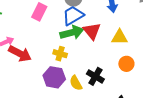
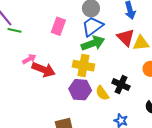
red triangle: (92, 31) -> (126, 37), moved
yellow cross: (60, 54) -> (83, 66), size x1.5

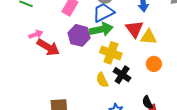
yellow cross: (83, 66) -> (111, 53), moved
purple hexagon: (80, 90) -> (79, 35), moved

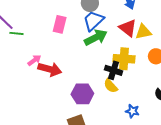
purple hexagon: (79, 35) -> (82, 94), moved
yellow cross: (111, 53) -> (124, 59), moved
black cross: (122, 75) -> (114, 70), moved

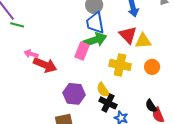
blue trapezoid: (93, 21) -> (95, 23), turned -65
pink rectangle: (60, 24) -> (82, 51), moved
pink arrow: (34, 60) -> (31, 54), turned -136
black cross: (114, 70) -> (108, 103), moved

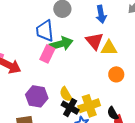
blue trapezoid: (95, 23) -> (45, 31), moved
yellow cross: (120, 65) -> (89, 106), moved, turned -35

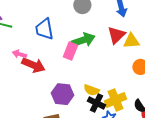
blue trapezoid: (45, 31) -> (44, 29), moved
red triangle: (94, 41) -> (116, 35), turned 30
yellow semicircle: (66, 94) -> (91, 90), turned -35

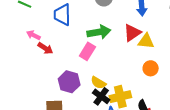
pink rectangle: (70, 51) -> (87, 51), moved
red arrow: (33, 65) -> (45, 48), size x0.7

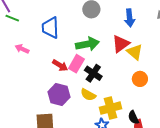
yellow triangle: (146, 41) -> (135, 52), turned 36
red arrow: (45, 48) -> (60, 65), moved
black cross: (101, 96) -> (93, 73), moved

